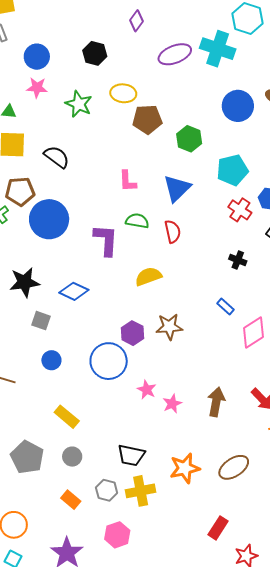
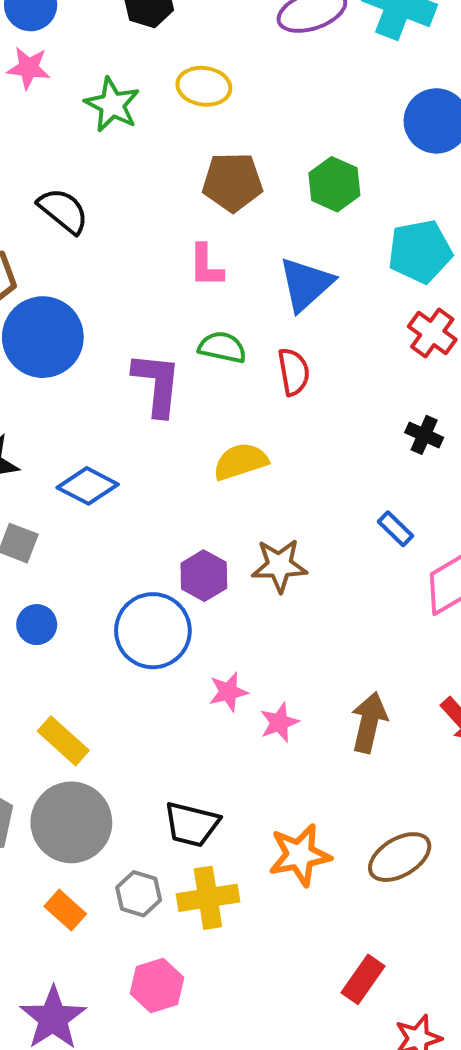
brown pentagon: (147, 119) -> (232, 182), moved
pink star: (147, 390) -> (228, 692), turned 30
gray circle: (72, 457) -> (71, 822), size x2.0

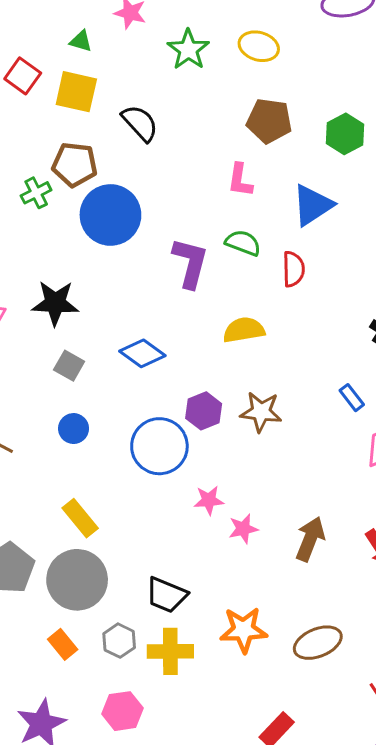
blue diamond: (88, 486) -> (142, 353), moved

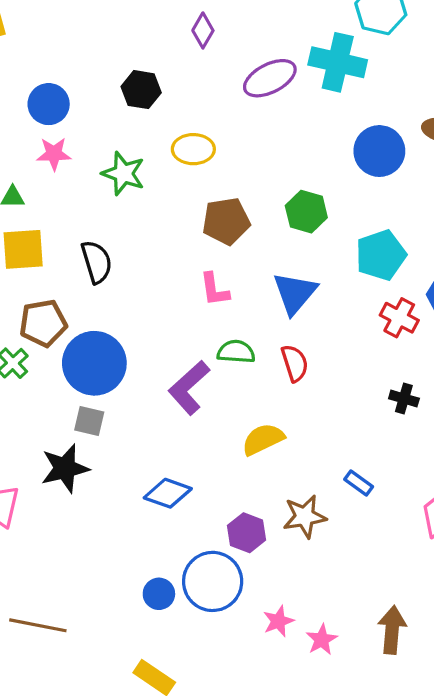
black semicircle: (140, 123) -> (97, 262), turned 42
purple L-shape: (190, 263) -> (189, 388), turned -130
gray square: (69, 366) -> (89, 421), moved
blue rectangle: (352, 398) -> (359, 483), moved
blue circle: (74, 429) -> (159, 594), moved

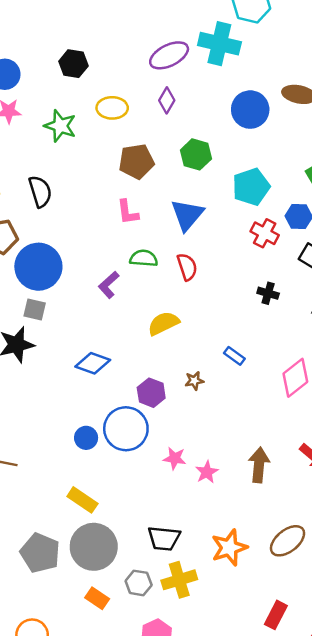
purple diamond: (203, 30) -> (167, 100), moved
purple L-shape: (189, 388) -> (109, 285), size x0.7
brown star: (305, 517) -> (194, 381), size x0.6
pink star: (278, 621) -> (175, 458), turned 30

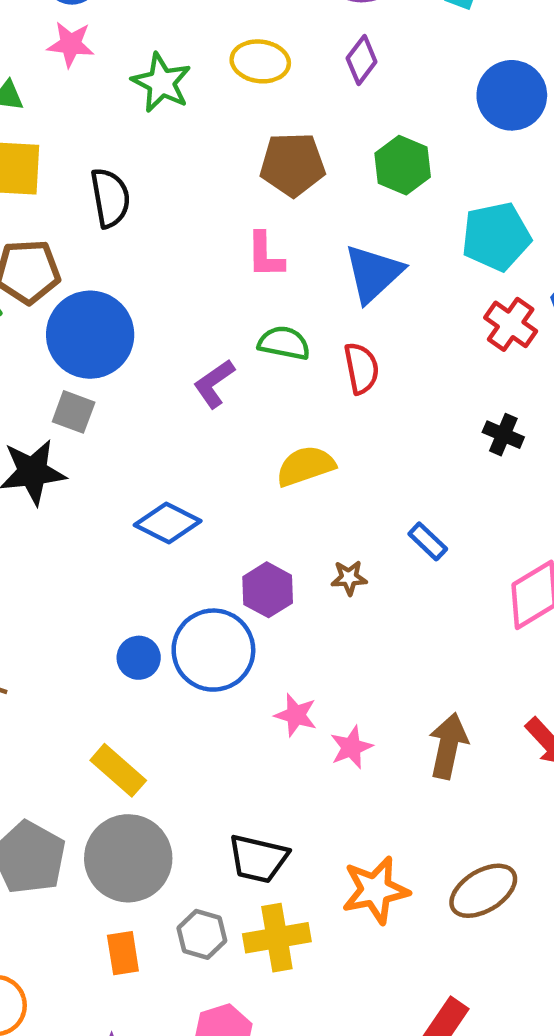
orange rectangle: (97, 598) -> (123, 953), turned 40

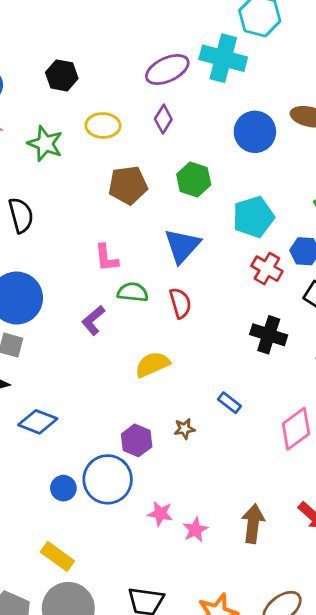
pink L-shape: (265, 255) -> (106, 258), moved
black cross: (503, 435) -> (269, 335), size x1.5
blue diamond: (168, 523) -> (38, 422), moved

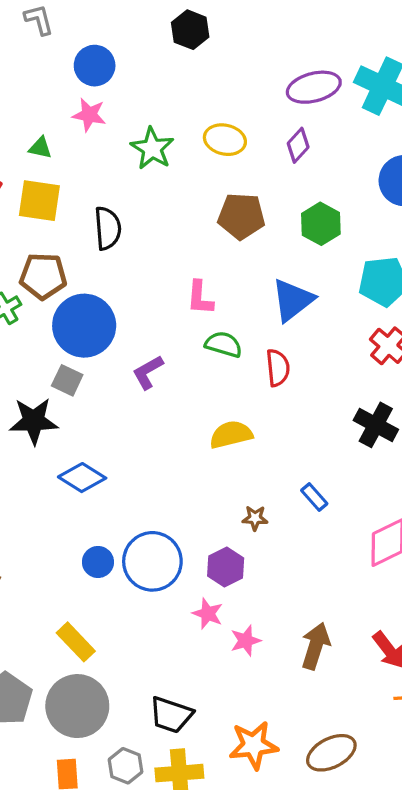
black hexagon: (62, 75) -> (190, 30), moved
purple L-shape: (93, 320) -> (148, 372), moved
purple hexagon: (137, 440) -> (226, 567), moved

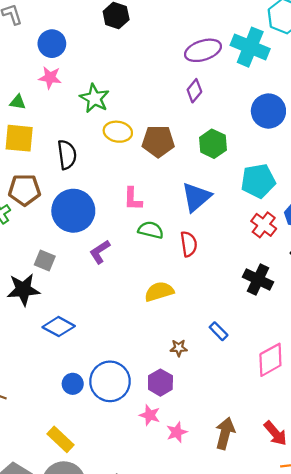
yellow ellipse: (225, 140) -> (118, 132), moved
blue circle: (84, 326) -> (73, 211), moved

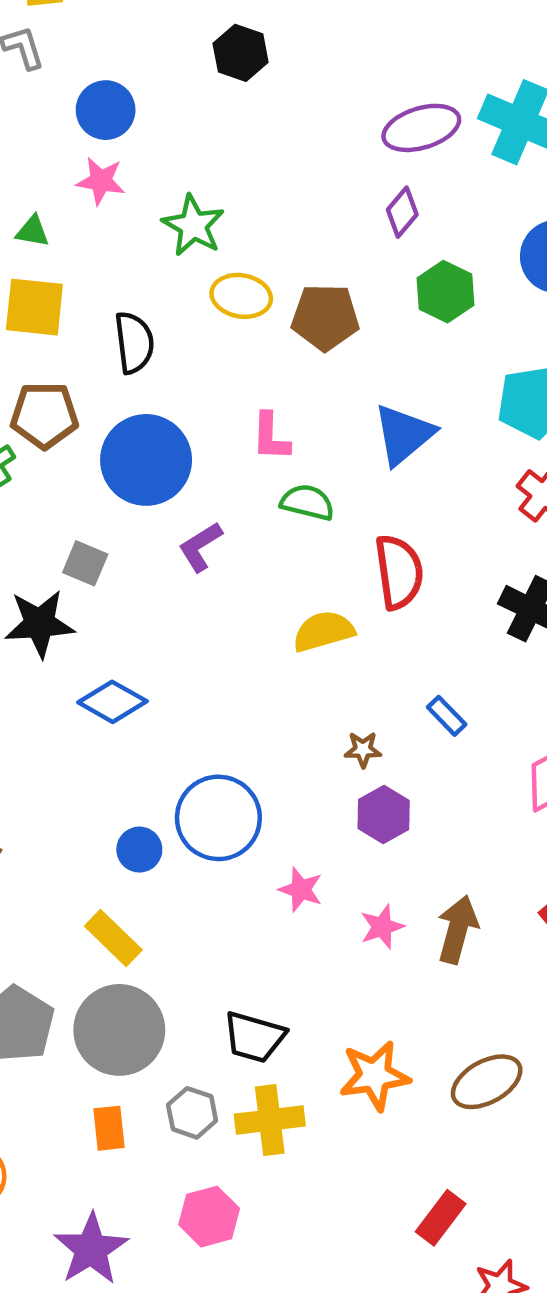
green hexagon: (213, 144) -> (445, 292), moved
red semicircle: (189, 244) -> (399, 572), moved, size x1.4
purple hexagon: (160, 383) -> (384, 814), moved
blue circle: (73, 384) -> (139, 850), moved
pink star: (177, 432) -> (382, 927), moved

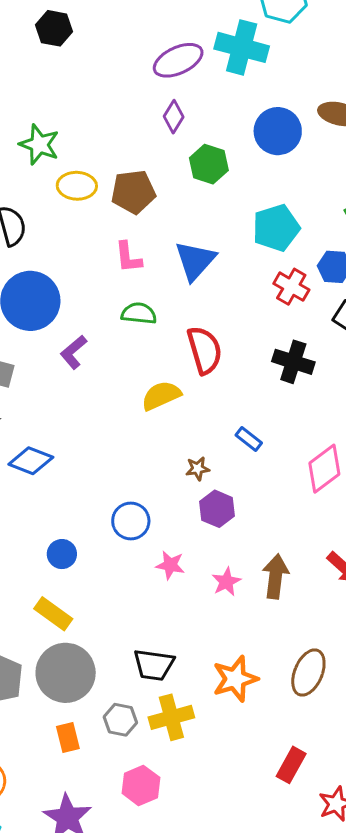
pink L-shape: (271, 437) -> (128, 257), moved
blue circle: (218, 818) -> (131, 521), moved, size x0.7
brown ellipse: (487, 1082) -> (308, 673), turned -30

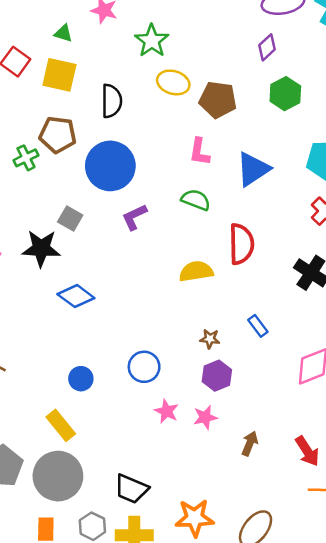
brown arrow: (276, 576) -> (250, 443), size x0.7
pink star: (226, 582) -> (205, 417), moved

